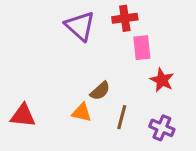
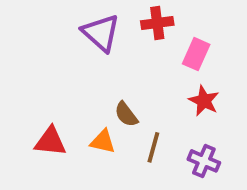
pink rectangle: (142, 48) -> (196, 54), moved, turned 30
brown semicircle: (100, 91) -> (126, 114), turned 95
red triangle: (23, 116) -> (50, 142), moved

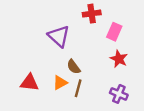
purple triangle: (101, 33) -> (59, 36), moved
orange triangle: (103, 142) -> (60, 83), turned -42
brown line: (153, 147) -> (78, 88), moved

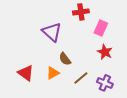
red triangle: (29, 83) -> (26, 73), turned 30
brown line: (78, 88) -> (81, 78), moved, turned 35

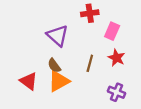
brown semicircle: (65, 59) -> (54, 66), moved
orange triangle: (53, 73) -> (59, 81), size x1.5
brown line: (81, 78) -> (90, 63), moved, turned -35

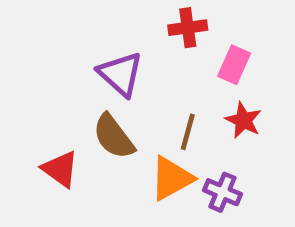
brown semicircle: (54, 66) -> (114, 137), size x1.5
orange triangle: (59, 81) -> (172, 178), moved
purple cross: (116, 92) -> (223, 192), moved

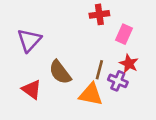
purple triangle: (121, 74) -> (29, 40), moved, turned 30
orange triangle: (172, 178) -> (91, 94), turned 40
purple cross: (223, 192) -> (118, 81), moved

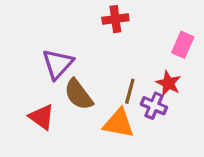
red cross: (99, 14) -> (115, 19), moved
pink rectangle: (124, 34) -> (183, 45), moved
purple triangle: (29, 40) -> (58, 64), moved

